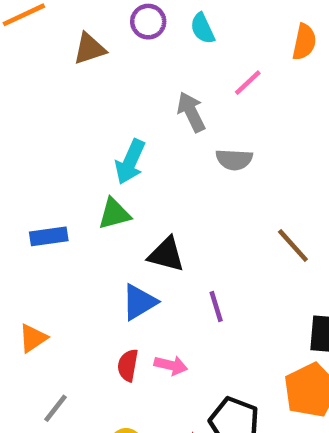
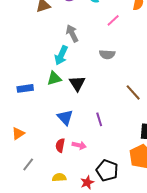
gray arrow: (191, 112) -> (72, 33), moved
black triangle: (166, 254) -> (77, 83), moved, turned 42
blue triangle: (139, 302) -> (65, 117), turned -42

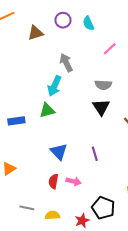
black triangle: (77, 83) -> (101, 107), moved
gray line: (28, 164) -> (27, 208), moved, turned 64

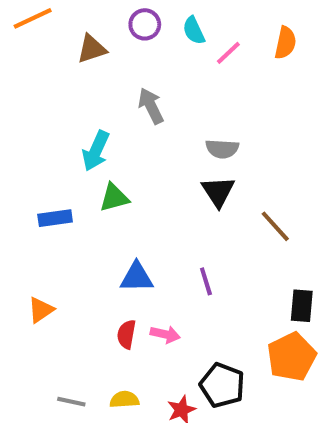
pink line: (110, 49) -> (228, 53), moved
cyan arrow: (55, 86) -> (96, 151), moved
blue triangle: (59, 152) -> (137, 277), turned -48
gray line: (27, 208) -> (71, 402), moved

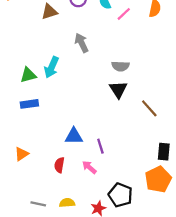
green triangle: (114, 198) -> (28, 75), moved
purple line: (206, 281) -> (100, 146), moved
red semicircle: (126, 334) -> (59, 165), moved
pink arrow: (165, 334) -> (89, 167), turned -152

